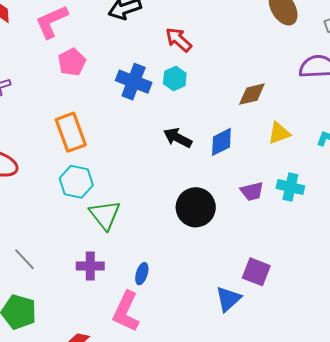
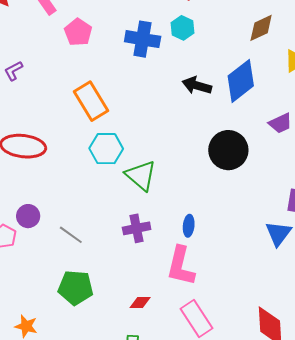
blue diamond: (221, 142) -> (241, 81), size x1.4

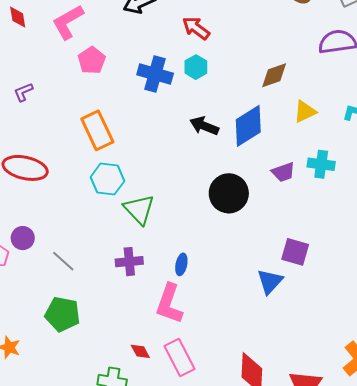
red diamond: (140, 303) -> (140, 351), moved, turned 55

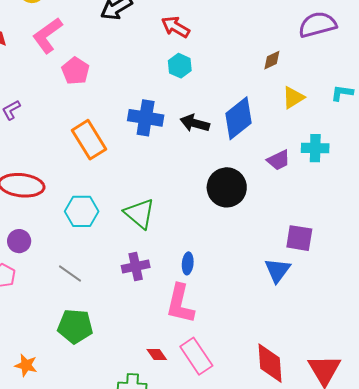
blue cross: (155, 74) -> (146, 118), moved
brown diamond: (274, 75) -> (272, 60), moved, size x0.7
cyan hexagon: (107, 179) -> (82, 211), moved
purple circle: (23, 238) -> (19, 241), moved

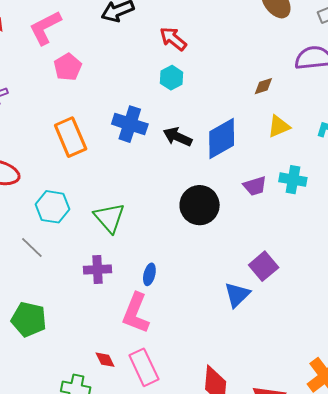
purple square: (299, 238) -> (264, 266), turned 32
gray line: (70, 273) -> (32, 248), moved

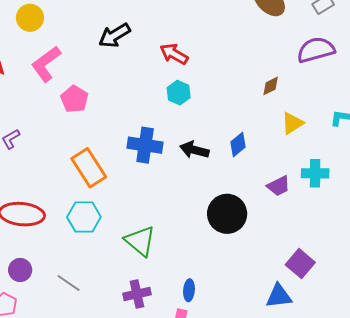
blue diamond: (222, 138) -> (238, 144), size x0.6
cyan hexagon: (52, 207) -> (84, 217), moved
blue triangle: (237, 295) -> (279, 296), turned 48

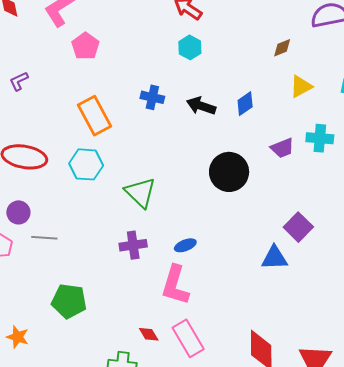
blue cross: (145, 145) -> (152, 97), size x0.7
gray line: (69, 283) -> (44, 238), moved, turned -35
blue ellipse: (189, 290) -> (185, 245), turned 60

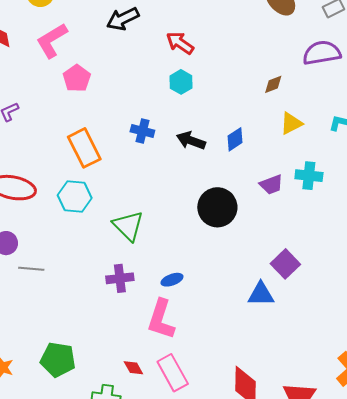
green pentagon: (69, 301) -> (58, 360), moved

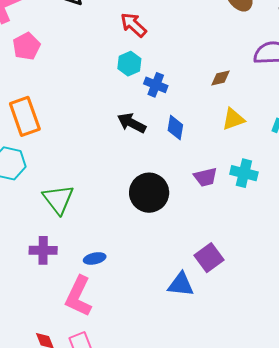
blue cross: (142, 131) -> (156, 85), moved
blue diamond: (235, 139) -> (175, 128), turned -55

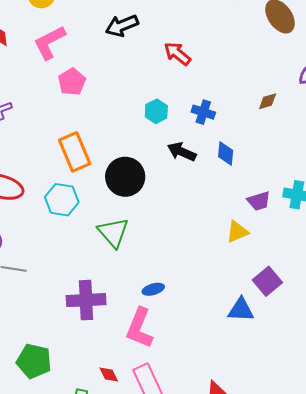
cyan hexagon: (129, 64) -> (156, 111), moved
yellow triangle: (233, 119) -> (237, 232), moved
black circle: (149, 193) -> (125, 177), moved
purple cross: (43, 250) -> (86, 300), moved, size x1.4

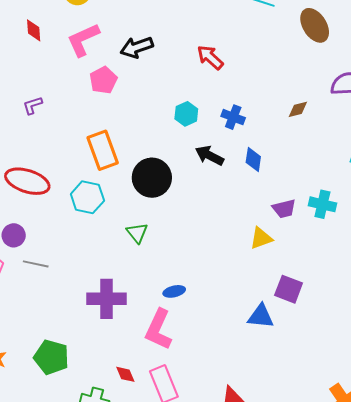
black arrow: (122, 26) -> (137, 47), moved
green triangle: (113, 233) -> (137, 233), size x0.7
purple square: (267, 281) -> (289, 289), turned -32

